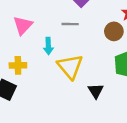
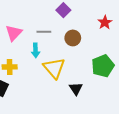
gray line: (70, 24) -> (44, 32), moved
brown circle: (114, 31) -> (73, 38), moved

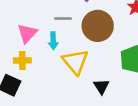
pink triangle: (14, 33) -> (27, 33), moved
brown circle: (73, 38) -> (98, 26), size x1.6

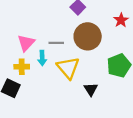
gray line: (63, 18) -> (56, 43), moved
cyan arrow: (53, 41) -> (42, 58), moved

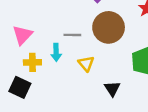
pink triangle: (26, 43) -> (22, 35), moved
yellow triangle: (68, 68) -> (86, 64), size x0.6

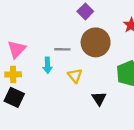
yellow cross: (32, 62) -> (13, 74), moved

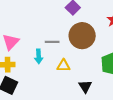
yellow triangle: (75, 76) -> (63, 66), turned -48

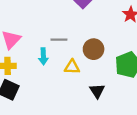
brown circle: (82, 36) -> (94, 49), moved, size x0.7

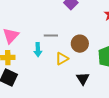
yellow triangle: (72, 67) -> (62, 59), turned -32

